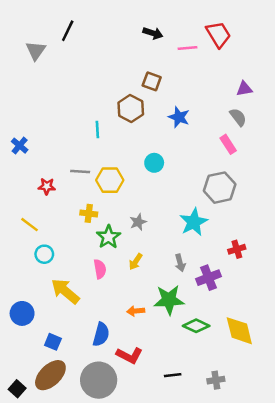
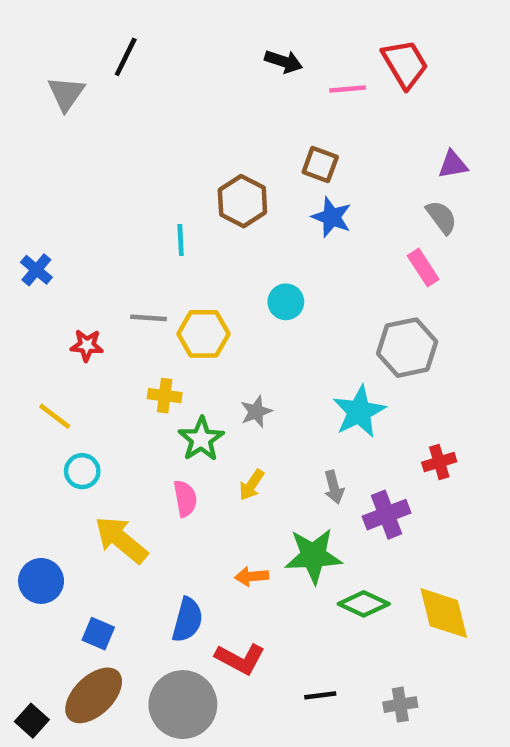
brown square: (152, 81) -> (320, 165), moved

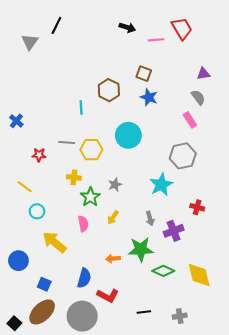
cyan circle: (286, 302) -> (128, 135), size x1.6
red cross: (439, 462) -> (197, 207), turned 32

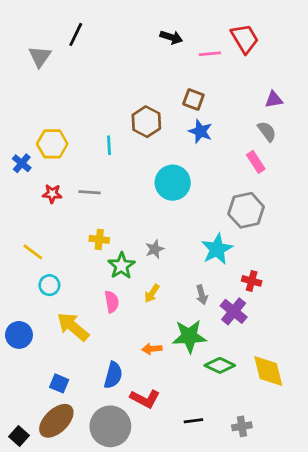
yellow hexagon: (91, 150) -> (52, 144), moved
red star: (39, 155) -> (52, 194), moved
red cross: (197, 207) -> (252, 281), moved
purple cross: (174, 231) -> (234, 311), turned -30
blue circle: (18, 261) -> (19, 335), moved

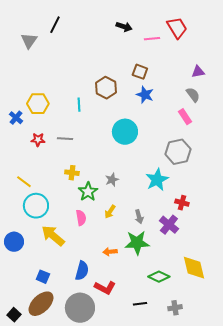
cyan circle: (49, 285) -> (36, 206), size x1.6
gray arrow: (202, 295) -> (139, 217), moved
green diamond: (220, 365) -> (159, 277), moved

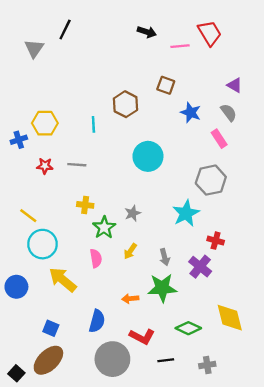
purple triangle: (198, 72) -> (235, 85), turned 40
blue star: (145, 95) -> (191, 113), moved
blue cross: (16, 118) -> (19, 140), turned 32
red L-shape: (105, 288) -> (142, 337), moved
gray circle: (80, 308) -> (112, 359), moved

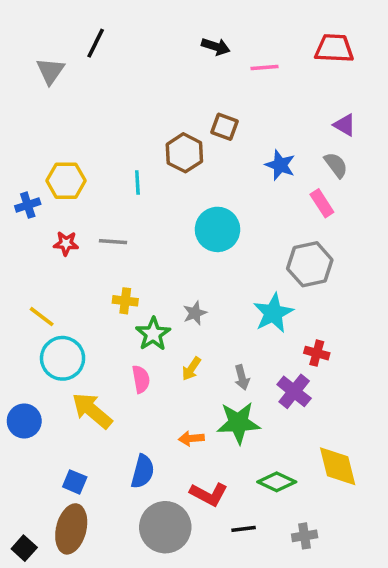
red trapezoid: (210, 33) -> (334, 48), moved, turned -56
brown square: (166, 85) -> (224, 127), moved
brown ellipse: (48, 360) -> (71, 529), turned -32

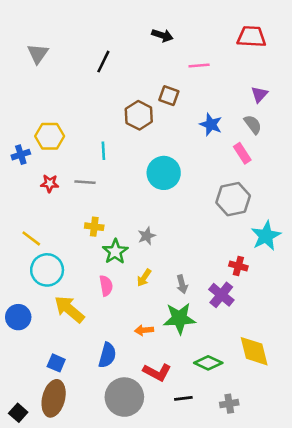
black line: (96, 43) -> (103, 62), moved
pink line: (265, 68) -> (199, 65), moved
purple triangle: (345, 125) -> (259, 94), turned 42
cyan line: (137, 182) -> (103, 151), moved
cyan star: (273, 313) -> (266, 236), moved

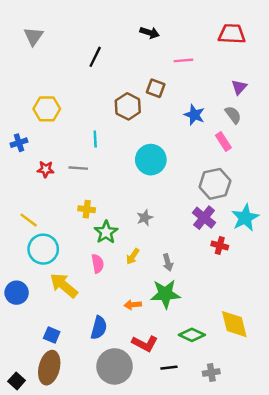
gray triangle: (38, 54) -> (33, 36), moved
yellow hexagon: (50, 136) -> (47, 109), moved
gray star: (147, 236) -> (145, 218), moved
purple cross: (221, 295) -> (204, 218), moved

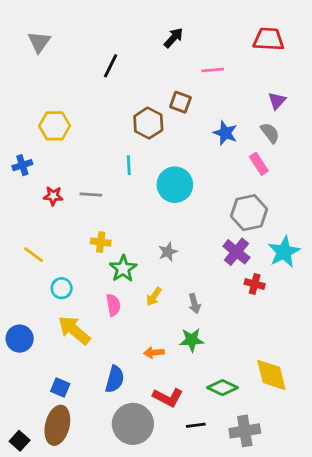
black arrow: (150, 33) -> (173, 38), turned -66
cyan line: (95, 139) -> (129, 165), moved
cyan circle: (43, 249) -> (62, 288), moved, size x0.6
green star: (165, 294) -> (192, 340), size x0.7
gray cross: (211, 372) -> (245, 431), size x1.5

